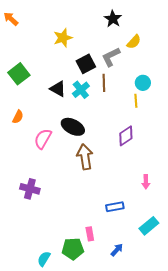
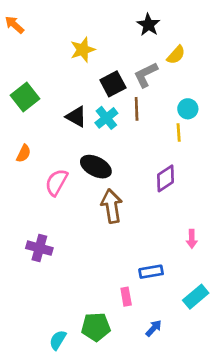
pink rectangle: (90, 234) -> (126, 297), moved

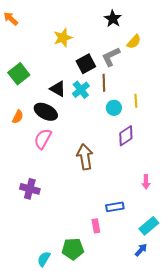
cyan circle: (188, 109) -> (114, 108), moved
black ellipse: (96, 167) -> (46, 112), moved
blue arrow: (154, 328) -> (141, 250), moved

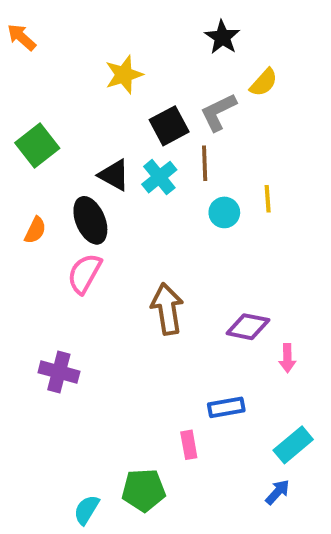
black ellipse: (46, 112) -> (90, 220), turned 40
purple diamond: (126, 136) -> (248, 327), moved, turned 45

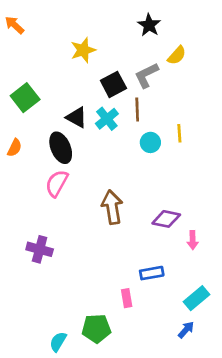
orange semicircle: (35, 230) -> (15, 148), moved

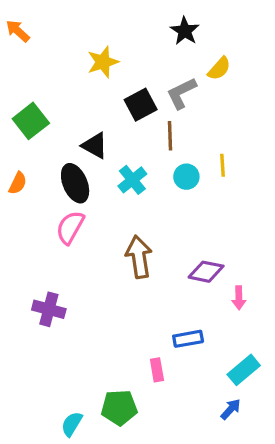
cyan cross: (107, 119) -> (132, 180), moved

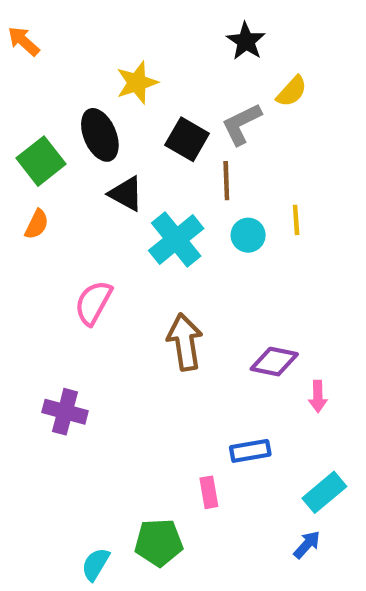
black square: (141, 105) -> (187, 139), turned -32
cyan cross: (132, 180) -> (176, 240), size x1.4
orange semicircle: (18, 183) -> (37, 224), moved
black ellipse: (75, 183) -> (100, 135), moved

